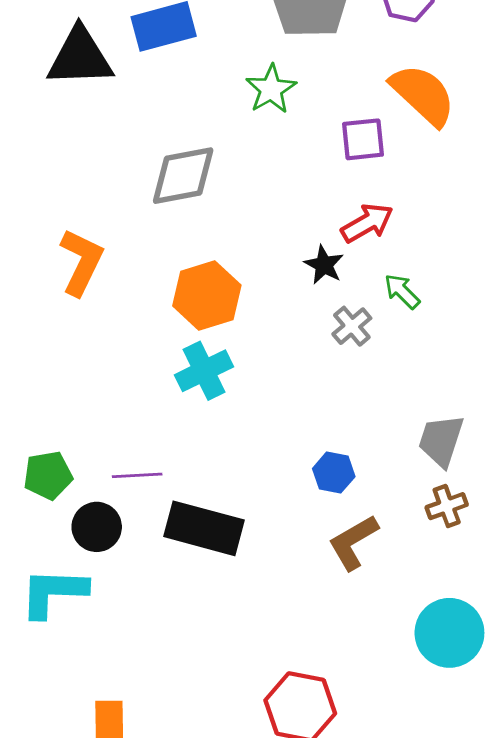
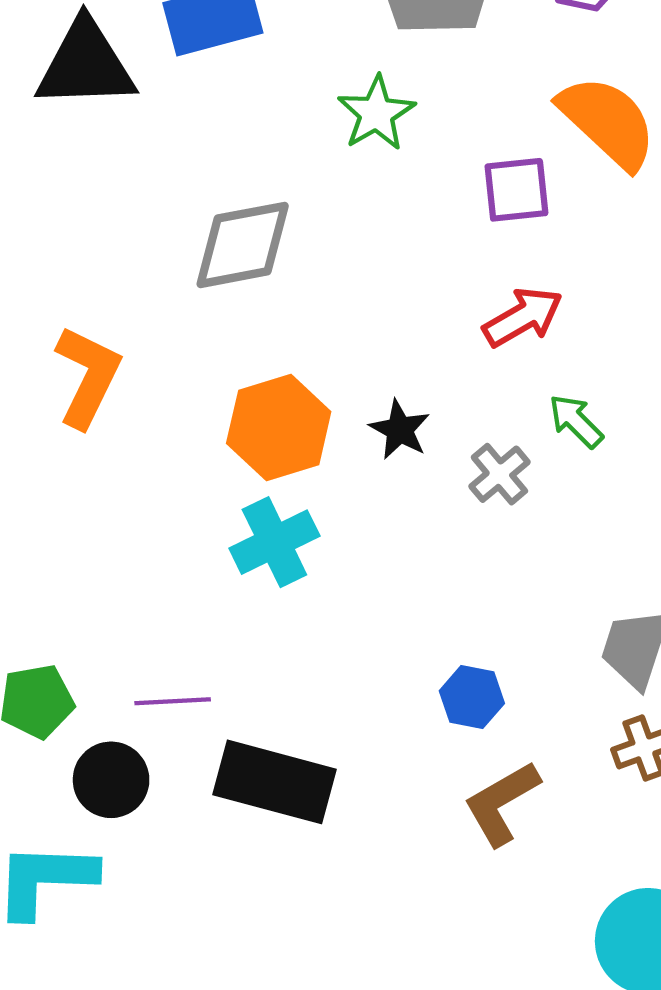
black star: (324, 265) -> (400, 430), moved

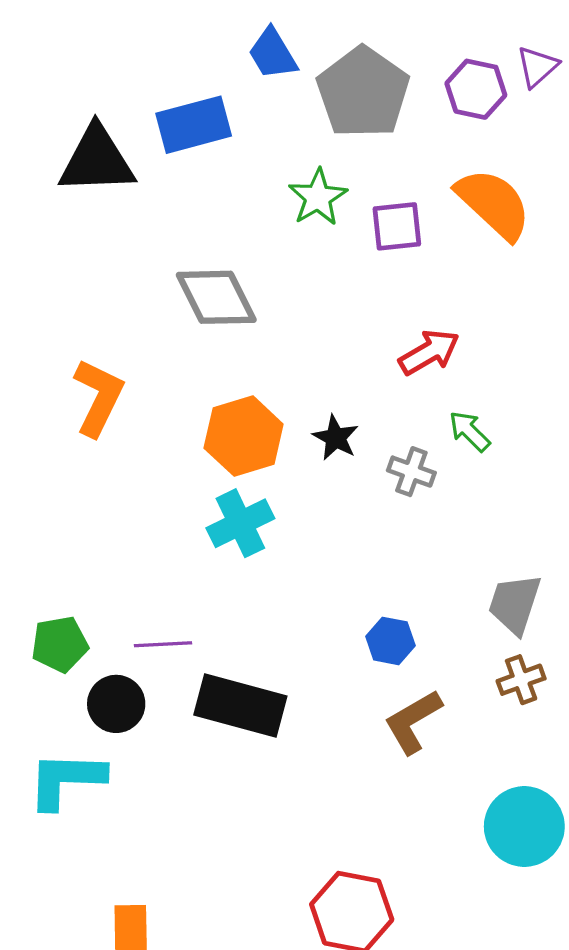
purple square: (516, 190) -> (397, 226), moved
gray diamond: (243, 245) -> (216, 297), turned 74
gray cross: (499, 474) -> (411, 472), turned -30

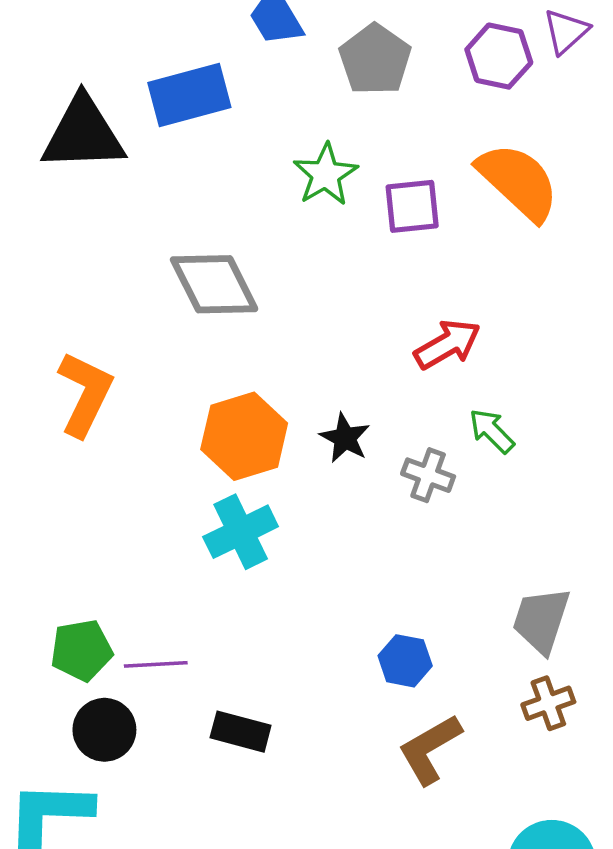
gray pentagon: (363, 92) -> (375, 60), size x0.7
green pentagon: (60, 644) -> (81, 650), moved
black rectangle: (240, 706) -> (241, 732), size x0.6

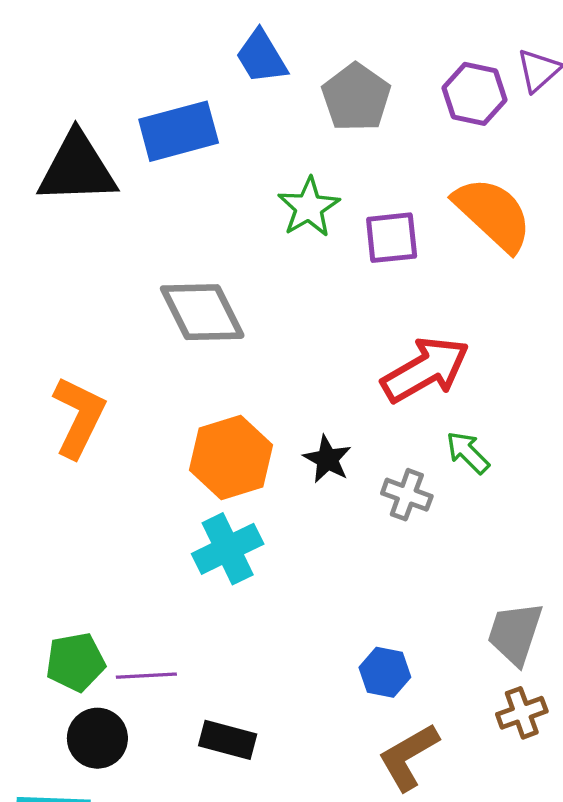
red arrow: (447, 344) -> (425, 370), size x1.4

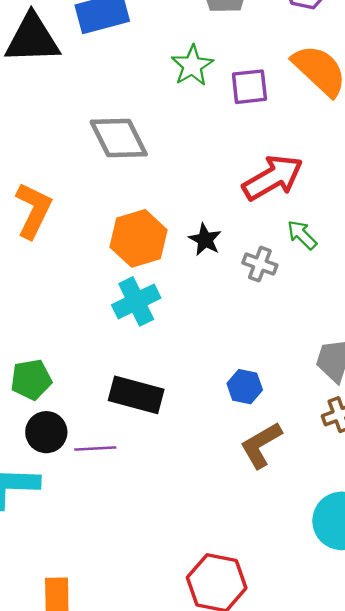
purple line: (146, 676) -> (95, 448), moved
black rectangle: (228, 740) -> (136, 395), moved, size x1.4

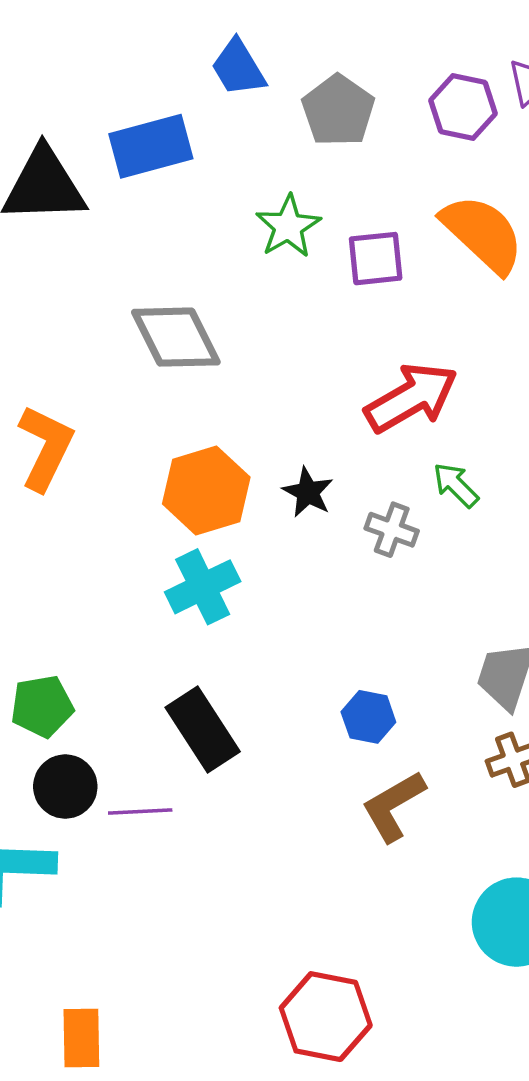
black rectangle: (136, 395) -> (203, 729), turned 42

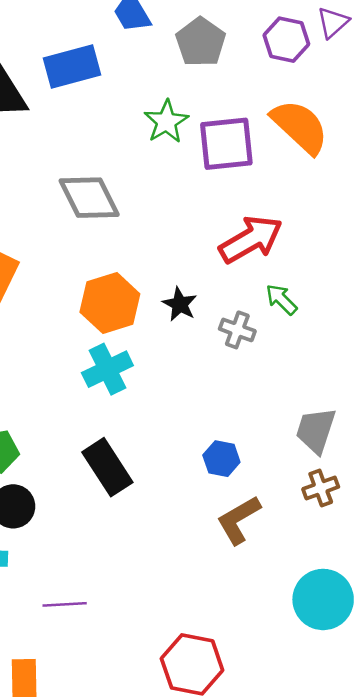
purple square: (376, 259) -> (226, 144), size x1.4
purple line: (140, 811) -> (65, 604), moved

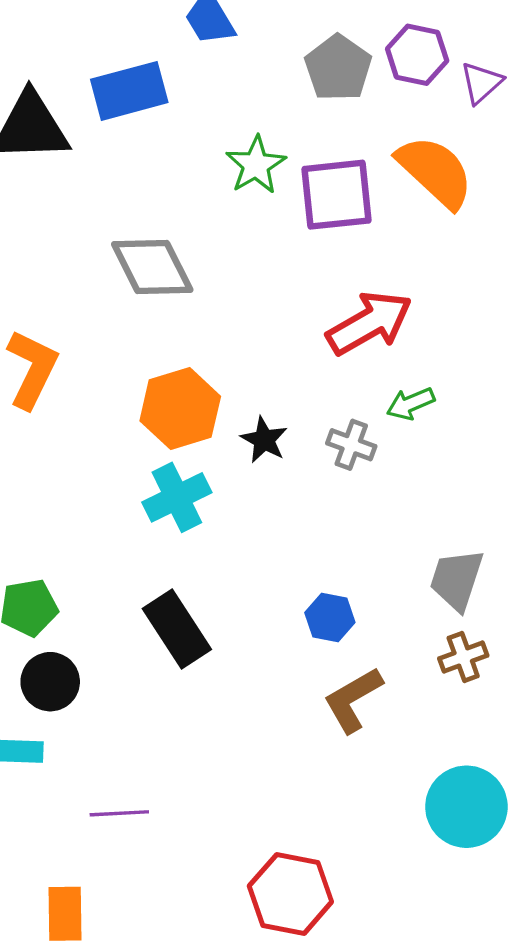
purple triangle: (333, 22) -> (481, 83), moved
gray pentagon: (201, 42) -> (338, 68), moved
green arrow: (281, 299) -> (411, 404), turned -68
black star: (180, 304) -> (264, 440), moved

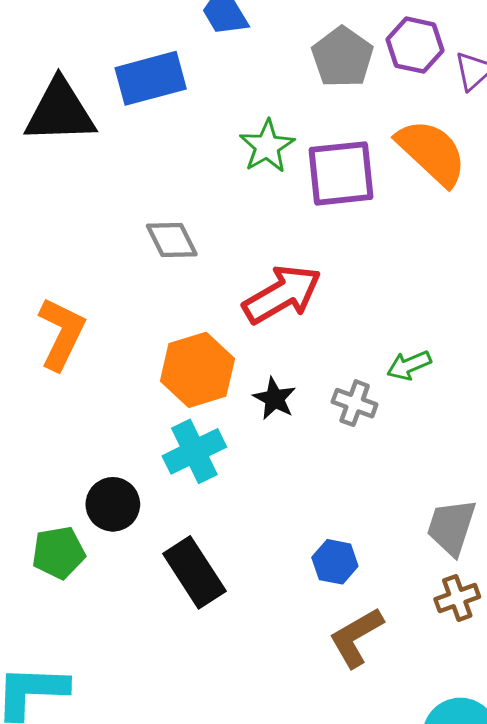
gray diamond: (152, 267) -> (172, 240), size x0.7
red arrow: (369, 323) -> (282, 294), moved
black circle: (50, 682) -> (113, 504), moved

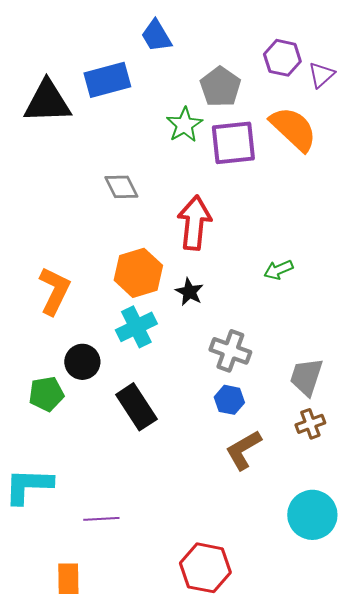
gray pentagon: (343, 57) -> (220, 87), moved
red arrow: (282, 294) -> (194, 223), turned -54
orange L-shape: (61, 334) -> (54, 291), moved
gray cross: (355, 403) -> (230, 351), moved, size x1.4

